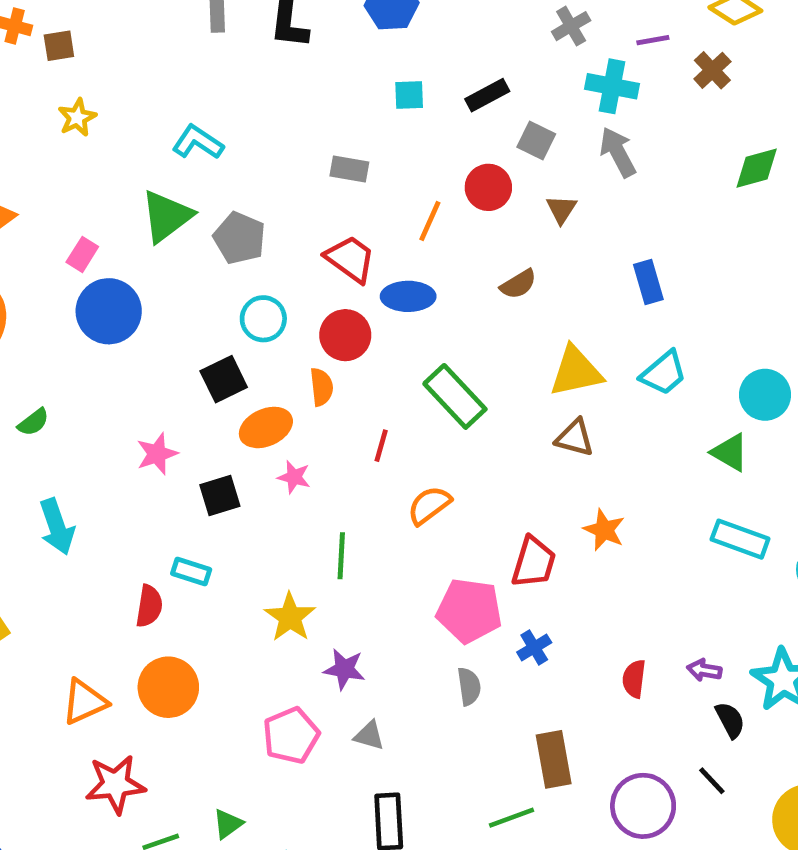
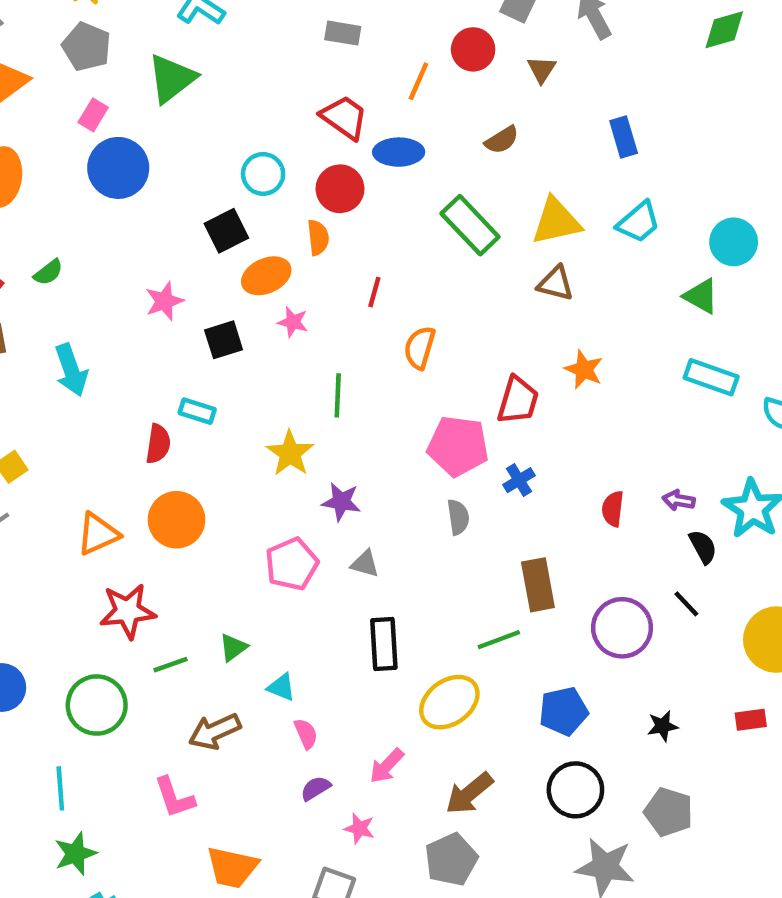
gray pentagon: (240, 238) -> (87, 47), moved
green rectangle: (455, 396) -> (470, 225), moved
orange semicircle: (429, 505) -> (420, 348), turned -36

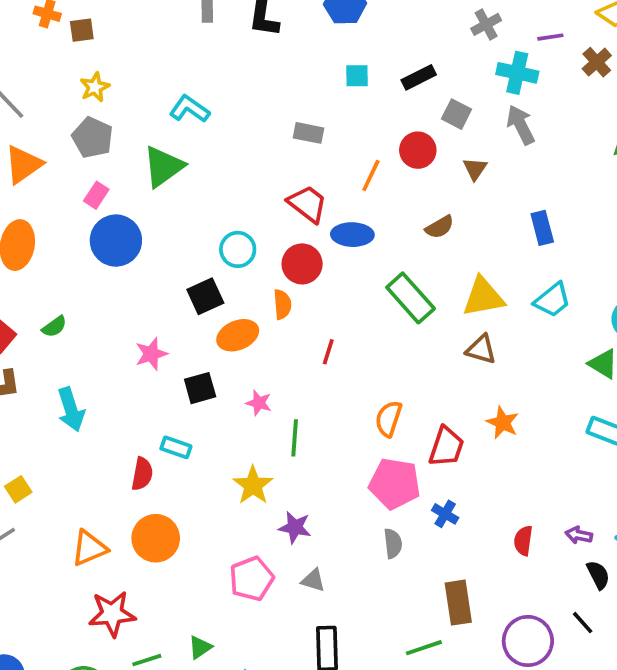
pink star: (293, 322) -> (259, 403), moved
orange semicircle: (420, 348) -> (389, 419), moved
blue cross: (519, 480) -> (445, 514), turned -30

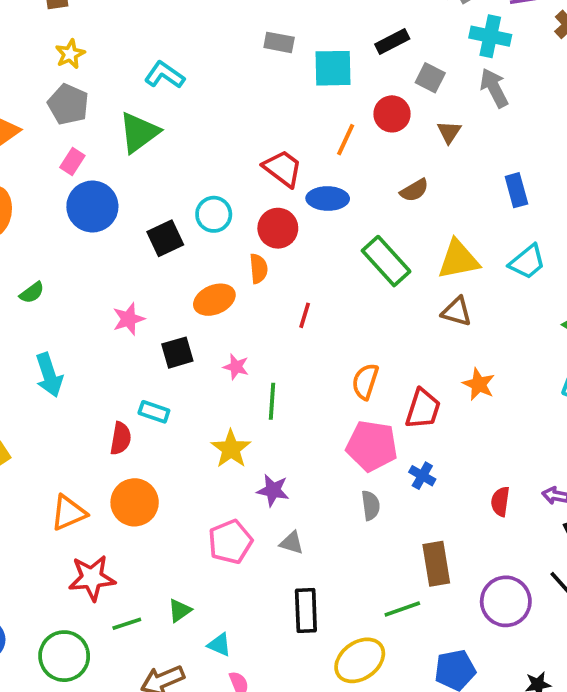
cyan square: (357, 76) -> (333, 68), moved, size x1.6
gray rectangle: (309, 133) -> (279, 42), moved
black square: (205, 296) -> (165, 238), moved

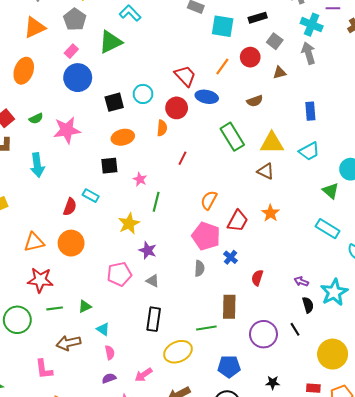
brown triangle: (449, 132) -> (280, 73), turned 32
orange ellipse: (214, 300) -> (123, 137), moved
pink star: (129, 319) -> (67, 130), moved, size x1.5
red semicircle: (500, 502) -> (257, 278), moved

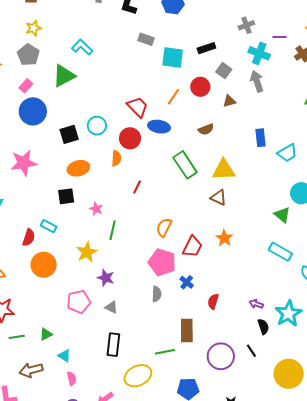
cyan trapezoid: (309, 151) -> (287, 153), moved
orange circle: (71, 243) -> (44, 265), moved

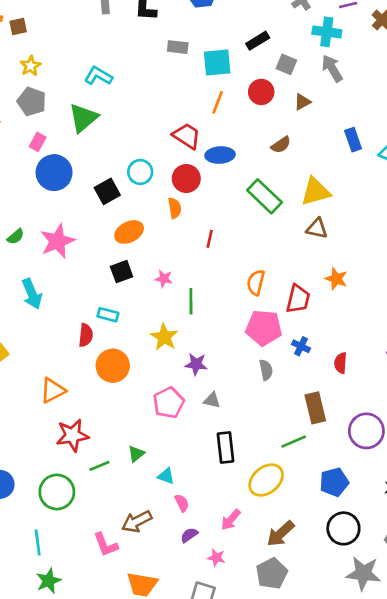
orange line: (173, 97) -> (218, 102), moved
brown arrow: (31, 370) -> (137, 521), moved

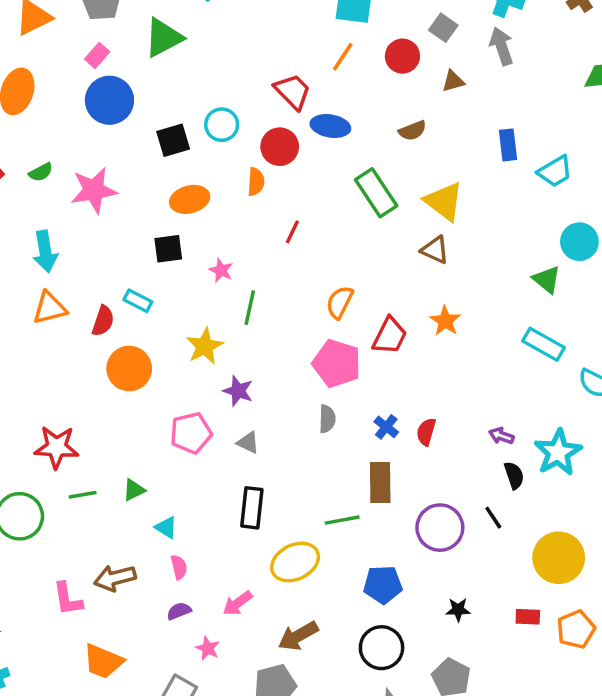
yellow triangle: (316, 191) -> (444, 201), turned 40
blue cross: (301, 346) -> (386, 427), moved
orange triangle: (53, 390) -> (50, 308), moved

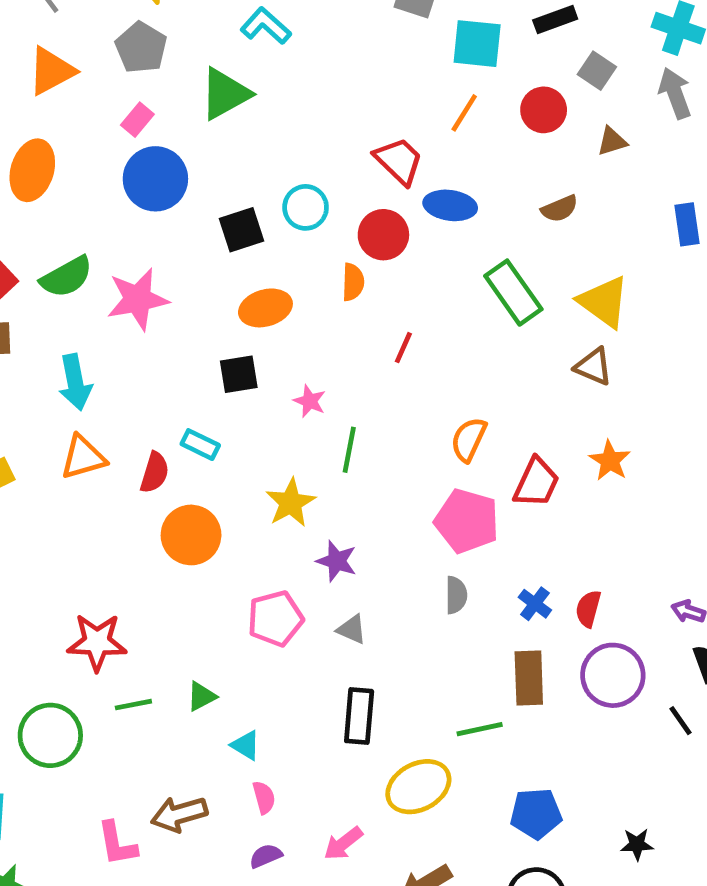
green semicircle: (41, 172) -> (67, 277), size x1.6
purple circle: (440, 528) -> (613, 675), moved

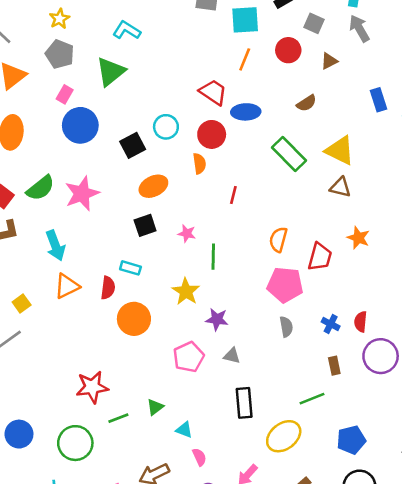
brown rectangle: (529, 678) -> (334, 366), size x0.6

